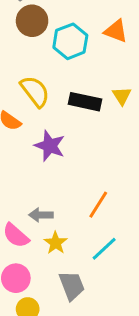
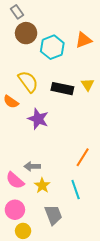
orange triangle: (116, 31) -> (84, 40), turned -42
orange line: (98, 205) -> (83, 157), moved
cyan line: (104, 249) -> (76, 190), turned -66

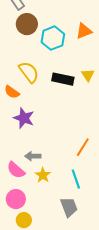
purple star: (38, 119) -> (24, 118), moved
gray trapezoid: (53, 215) -> (69, 207), moved

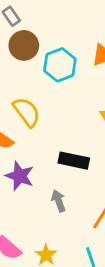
black rectangle: (63, 79) -> (74, 161), moved
gray arrow: (33, 156) -> (58, 201), moved, turned 70

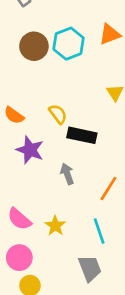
brown circle: (24, 45) -> (34, 46), moved
yellow semicircle: (27, 112) -> (58, 114), moved, size x0.7

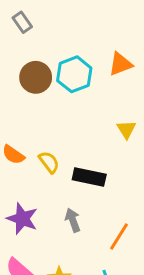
yellow semicircle: (58, 114) -> (49, 162), moved
purple star: (30, 150) -> (22, 219), moved

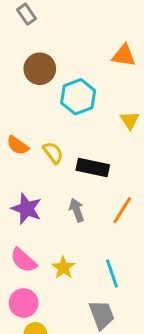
orange triangle: (120, 64) -> (124, 55), turned 30
cyan hexagon: (74, 74) -> (78, 97), moved
orange line: (119, 236) -> (122, 210), moved

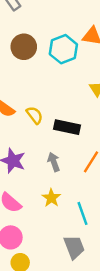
cyan hexagon: (78, 97) -> (63, 49), moved
yellow star: (63, 268) -> (51, 198), moved

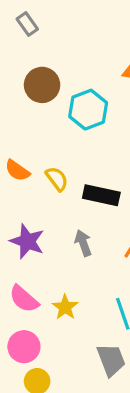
cyan hexagon: (63, 49) -> (88, 110), moved
yellow star: (51, 198) -> (65, 307), moved

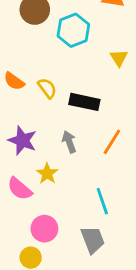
yellow star: (65, 307) -> (47, 174), moved
pink circle: (24, 347) -> (44, 229), moved

